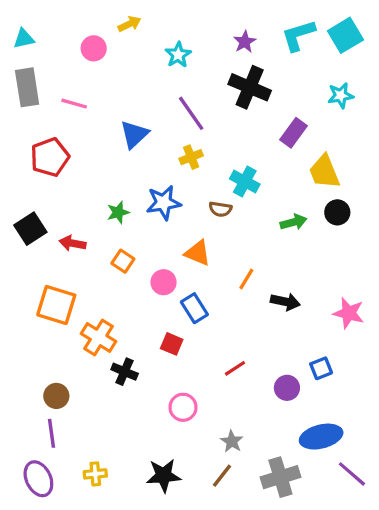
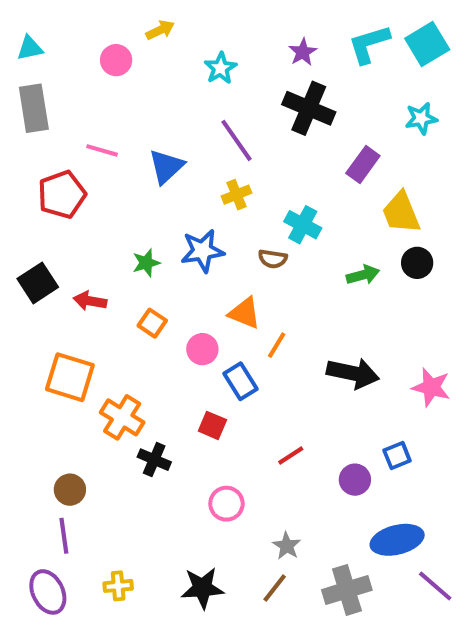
pink line: (74, 104) -> (102, 150), moved
orange line: (246, 279) -> (277, 345), moved
black arrow: (285, 302) -> (353, 373), size x1.4

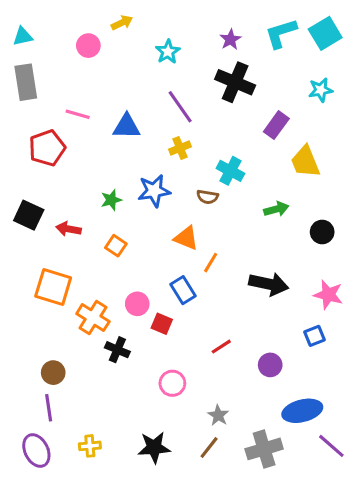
blue triangle: (166, 167) -> (127, 127), turned 44
black circle: (417, 263) -> (322, 232), moved
black square: (38, 283) -> (29, 215), turned -32
pink circle: (202, 349) -> (137, 304), moved
blue square: (397, 456) -> (315, 336), moved

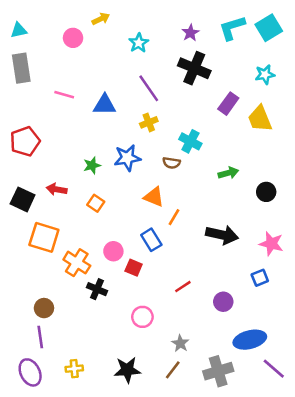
red pentagon: (47, 148) -> (25, 141), moved
yellow trapezoid: (305, 162) -> (260, 119), moved
black square: (29, 215) -> (23, 199), moved

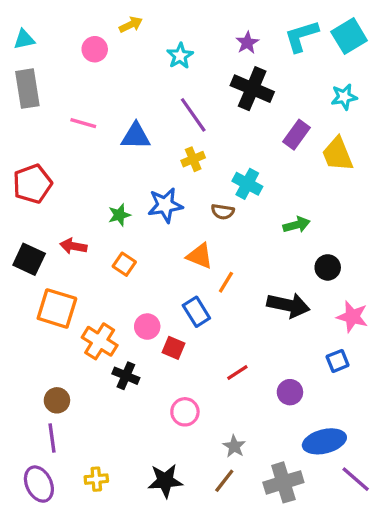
black circle: (266, 192) -> (328, 267), moved

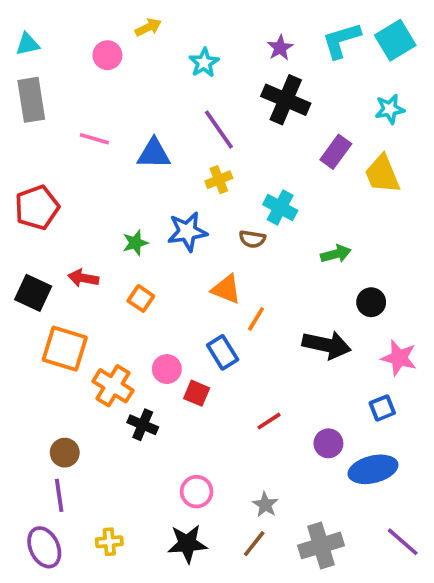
pink circle: (185, 412) -> (197, 492), moved
blue ellipse: (324, 441) -> (373, 469), moved

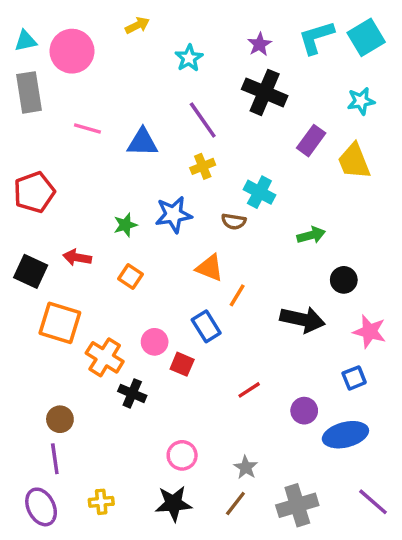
pink circle: (107, 55) -> (72, 51), moved, size x1.6

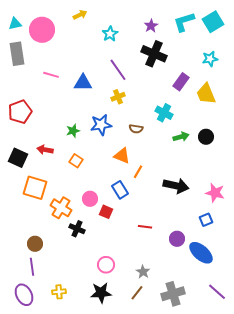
cyan cross: (259, 192) -> (164, 113), moved
black circle: (344, 280) -> (206, 137), moved
red line: (249, 390) -> (145, 227), turned 40
blue ellipse: (345, 435) -> (201, 253), turned 55

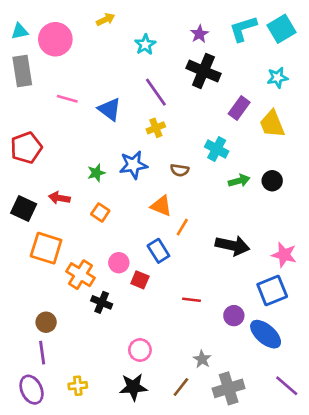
blue triangle: (83, 83) -> (110, 109), turned 36
blue square: (206, 220) -> (272, 290), size x1.6
gray star: (143, 272) -> (202, 359), moved

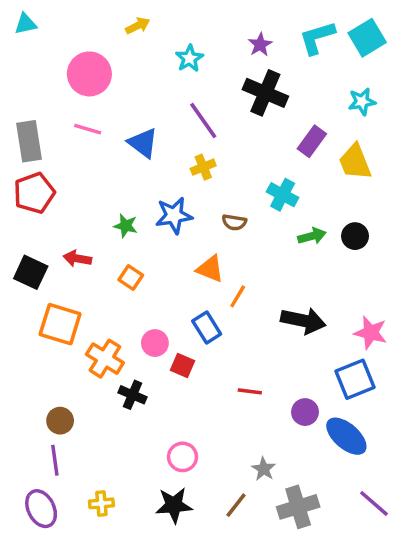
cyan triangle: (20, 31) -> (26, 24), moved
pink circle: (55, 39) -> (89, 74), moved
gray rectangle: (22, 71) -> (29, 141), moved
green star: (96, 173) -> (126, 226), turned 30

